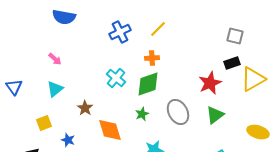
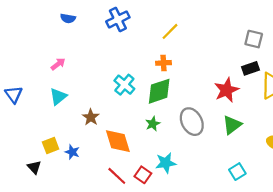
blue semicircle: (64, 17) -> (68, 18), size x0.6
blue cross: (120, 32) -> (118, 19), moved
pink arrow: (55, 59) -> (58, 64), turned -80
yellow square: (44, 123) -> (51, 145), moved

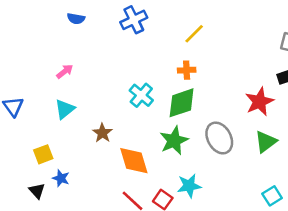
green star: (153, 124) -> (174, 141), size x1.6
yellow square: (51, 145) -> (43, 154), moved
blue star: (72, 152) -> (61, 178), moved

